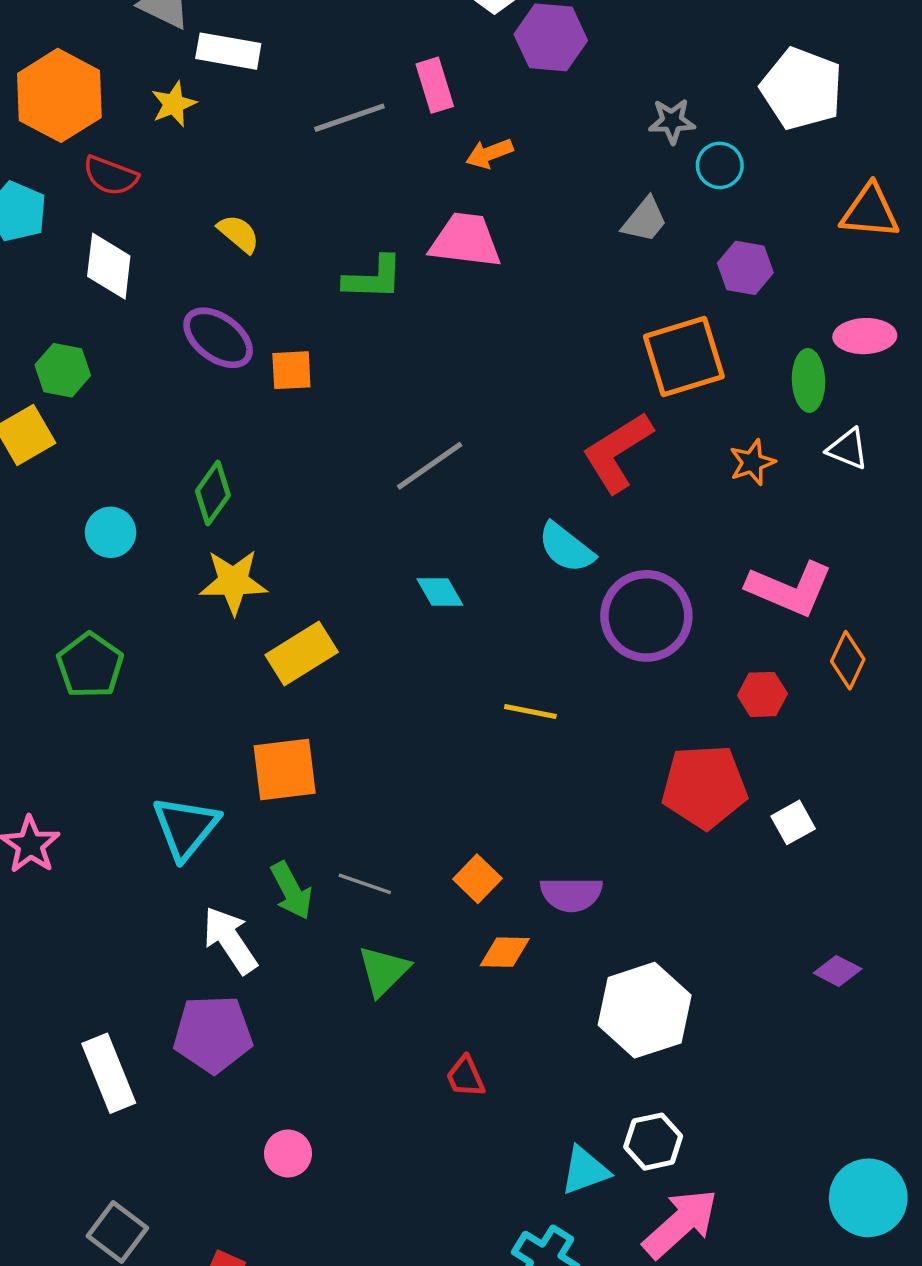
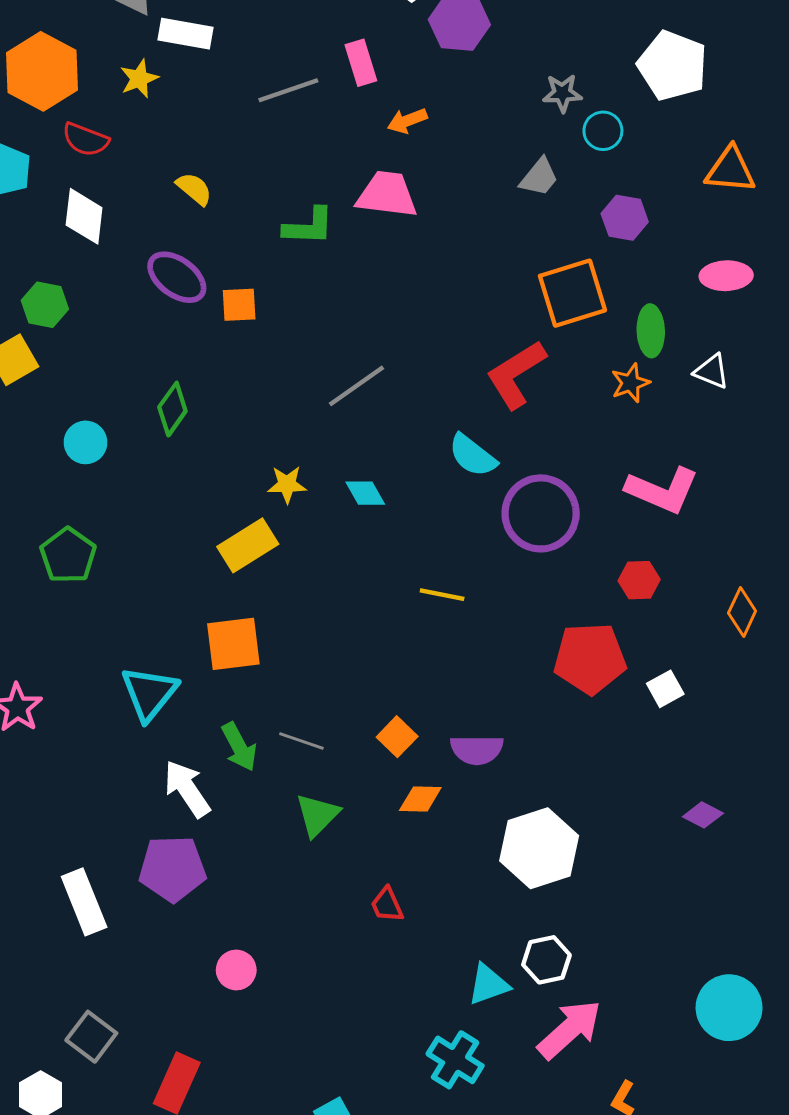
green ellipse: (808, 380) -> (651, 331), moved
yellow star: (233, 582) -> (287, 484), moved, size x0.7
orange diamond: (848, 660) -> (742, 612), moved

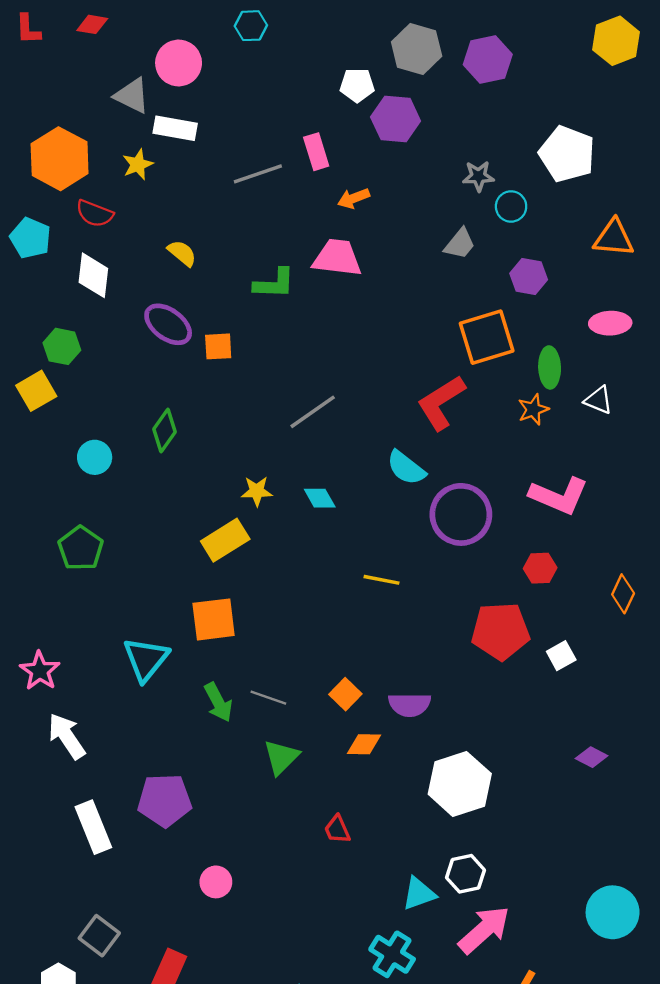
white arrow: (187, 789) -> (67, 736), moved

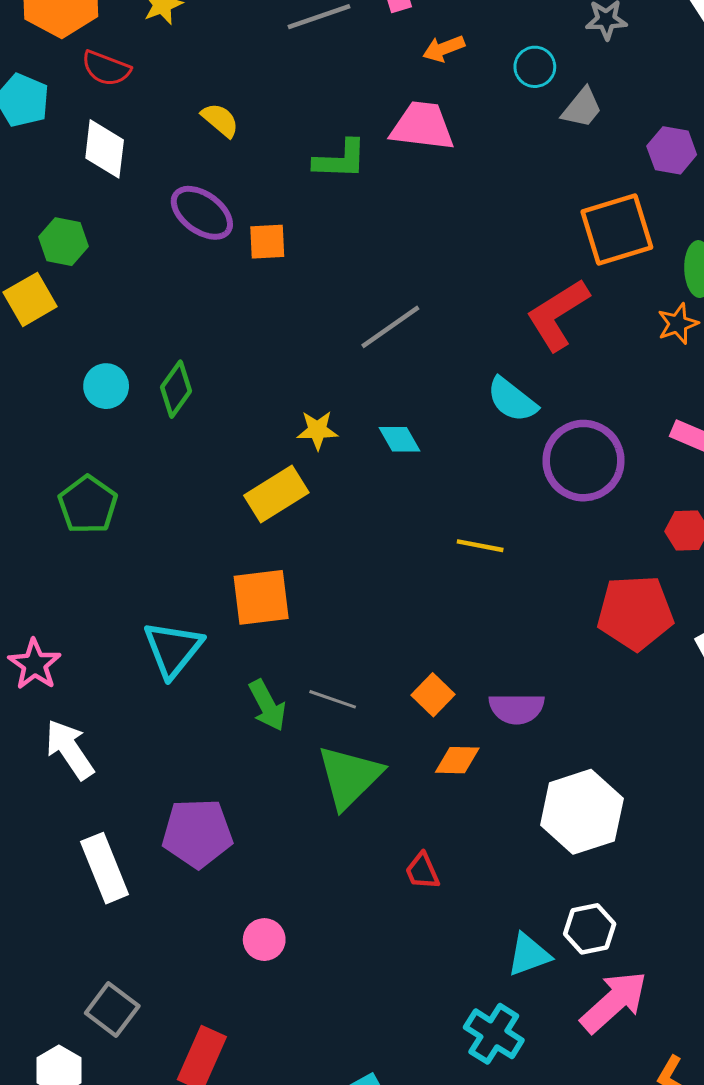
cyan circle: (511, 206) -> (535, 67), moved
green diamond: (165, 430) -> (176, 389), moved
green triangle: (281, 757) -> (349, 777), size x1.4

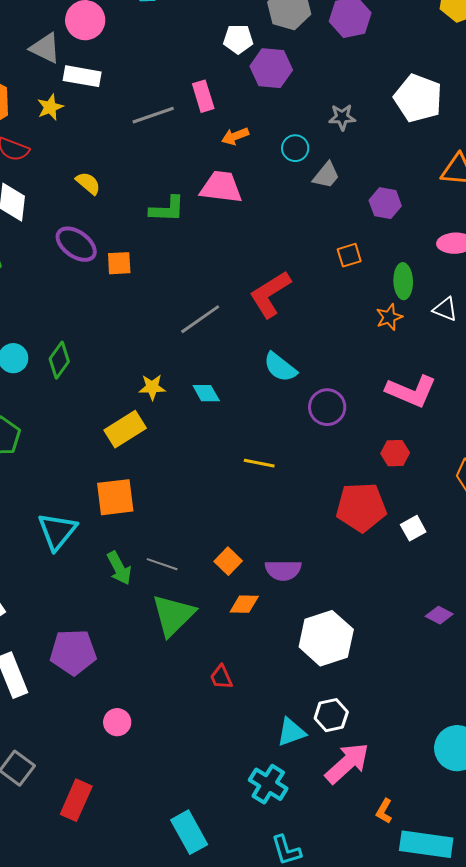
orange square: (617, 229) -> (349, 255), size x0.5
red L-shape: (558, 315) -> (270, 294), moved
purple circle: (583, 461) -> (327, 407), size x0.7

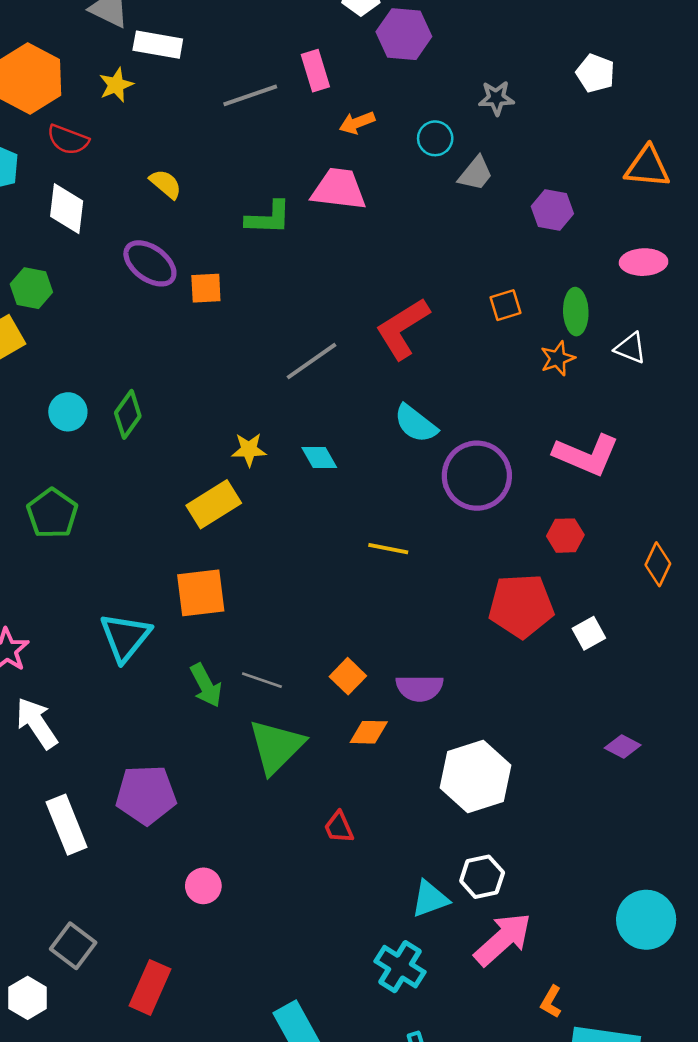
white pentagon: (418, 98) -> (595, 73), size x0.6
orange square: (349, 255) -> (505, 305), moved
purple circle: (327, 407) -> (477, 476), size x1.4

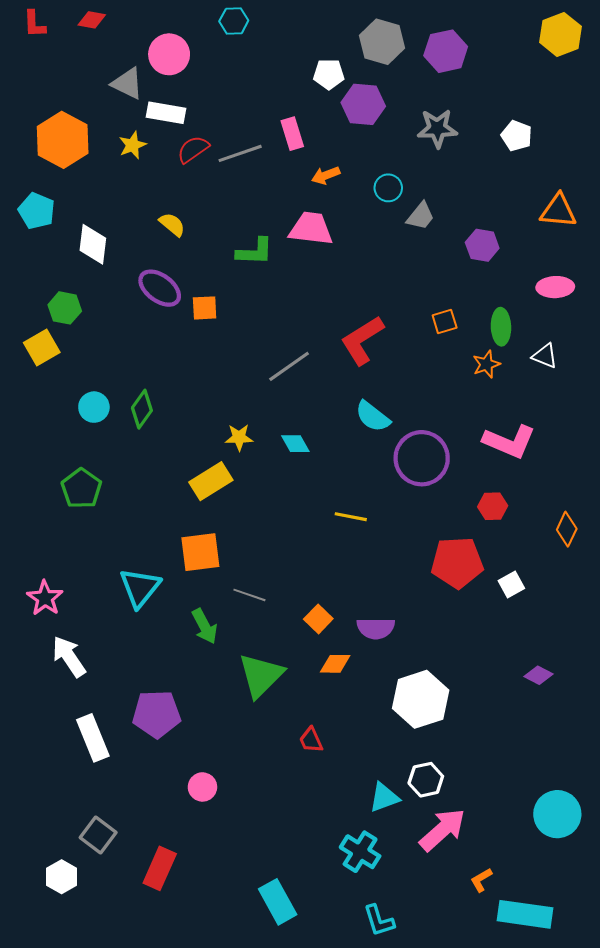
gray star: (496, 98) -> (437, 128), moved, size x1.4
red semicircle: (68, 140) -> (193, 149), moved, turned 124
gray line: (262, 680) -> (249, 595), moved
orange L-shape: (551, 1002) -> (481, 880), turned 30

